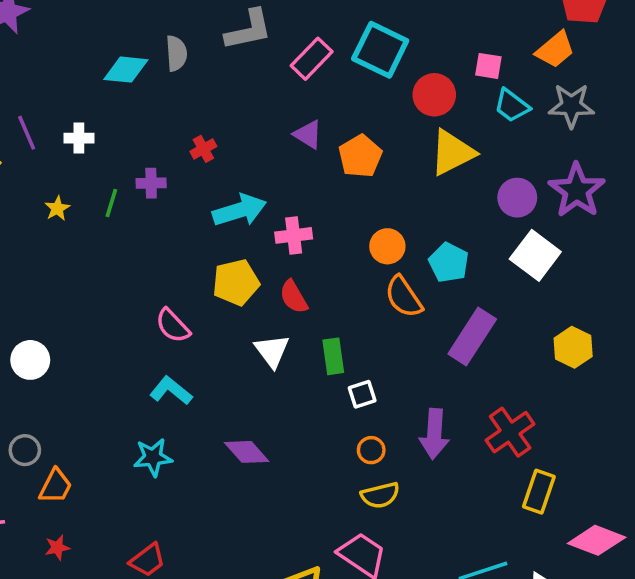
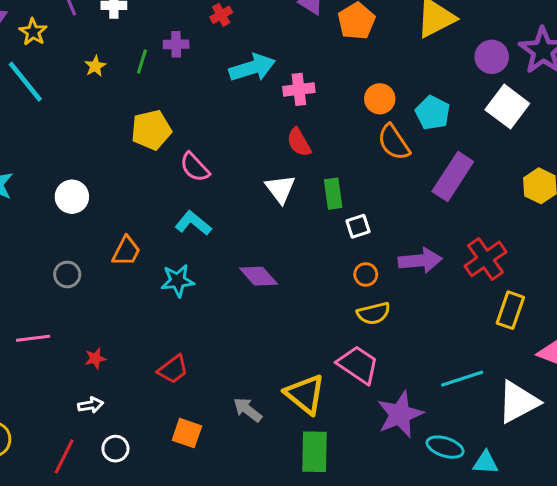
yellow pentagon: (236, 282) -> (151, 130), moved
purple arrow: (434, 434) -> (420, 260), turned -99
orange trapezoid: (55, 486) -> (126, 251), moved

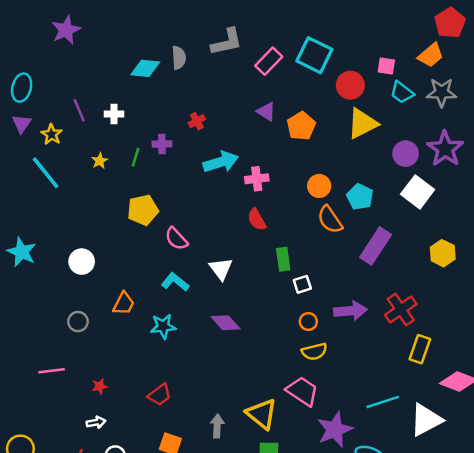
white triangle: (280, 189) -> (221, 269), moved
gray arrow: (248, 410) -> (217, 426), turned 55

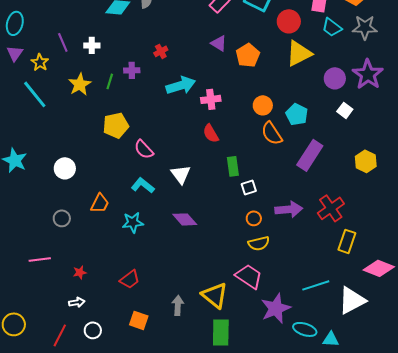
yellow star: (100, 161) -> (80, 84), size x1.6
white square: (418, 192) -> (345, 110), size x0.6

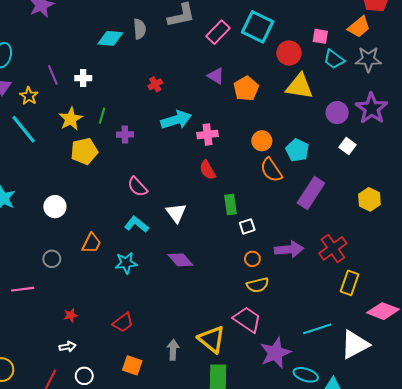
yellow triangle: (299, 53) -> (299, 86), turned 36
purple cross: (132, 70) -> (125, 135), moved
yellow pentagon: (116, 125) -> (84, 151), moved
pink line: (40, 259) -> (23, 289), moved

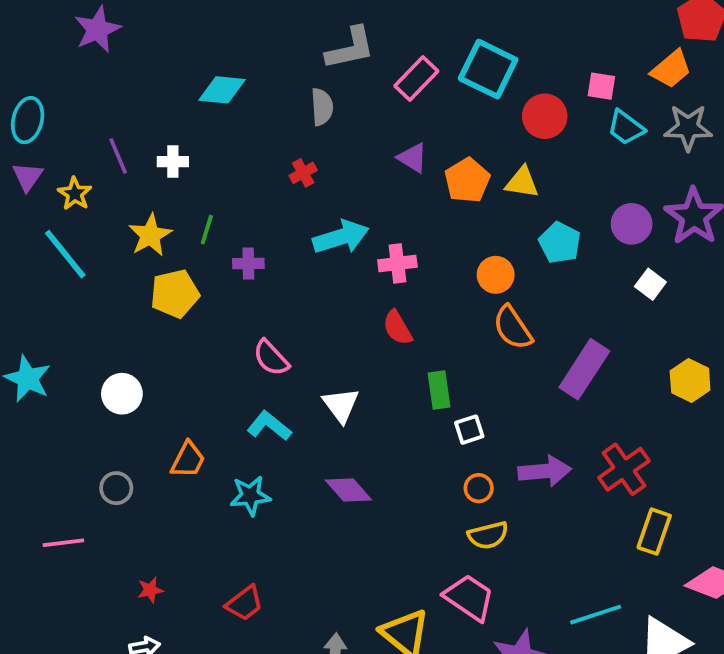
gray semicircle: (140, 29) -> (322, 107), moved
yellow triangle: (299, 86) -> (522, 182), moved, size x0.7
cyan pentagon: (297, 150) -> (560, 243), moved

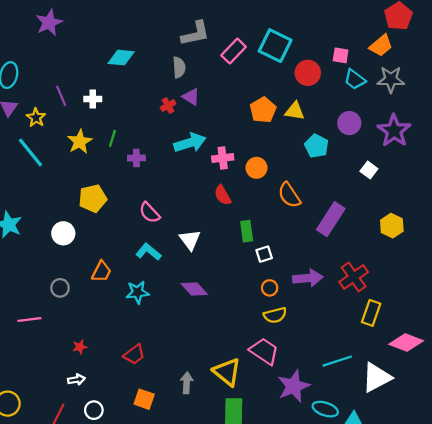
purple triangle: (413, 158) -> (191, 97), moved
purple circle: (632, 224) -> (349, 123), moved
orange circle: (496, 275) -> (256, 168), moved
yellow pentagon: (175, 294) -> (93, 198), moved

